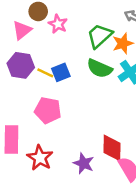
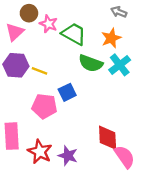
green trapezoid: (100, 36) -> (74, 34), moved, turned 75
blue square: (61, 72) -> (67, 92), moved
purple star: (84, 163) -> (68, 156), moved

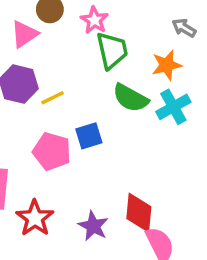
pink star: (49, 24) -> (94, 20), moved
green trapezoid: (74, 34) -> (112, 50), turned 40
yellow line: (40, 71) -> (53, 98), turned -56
purple star: (68, 156) -> (93, 226), moved

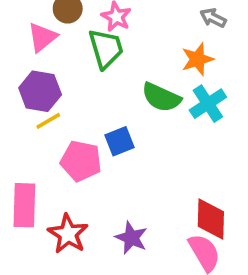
green trapezoid: (112, 50) -> (106, 49), moved
yellow line: (53, 98) -> (48, 121), moved
red diamond: (139, 213) -> (211, 219), moved

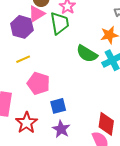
pink triangle: (42, 37) -> (37, 14), moved
purple hexagon: (40, 91) -> (22, 27), moved
blue square: (120, 141) -> (58, 106), moved

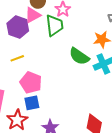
blue square: (58, 106) -> (32, 103), moved

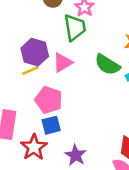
pink triangle: (33, 15) -> (63, 63), moved
purple hexagon: (18, 27) -> (35, 52), moved

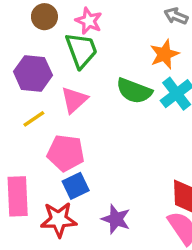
purple hexagon: (35, 52) -> (33, 73), moved
red star: (34, 147) -> (59, 220), turned -30

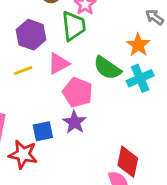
orange star: (164, 54) -> (138, 45), turned -30
pink pentagon: (66, 153) -> (78, 92), moved
purple star: (116, 219) -> (75, 122), moved

